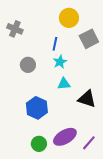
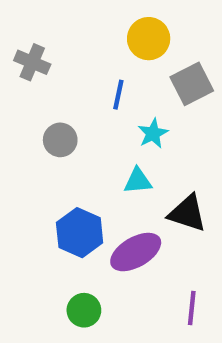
cyan star: (60, 62) -> (153, 133), moved
purple ellipse: (65, 137) -> (136, 252), moved
purple line: (89, 143) -> (192, 308), turned -35

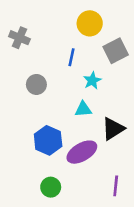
black triangle: (187, 213) -> (113, 129), turned -50

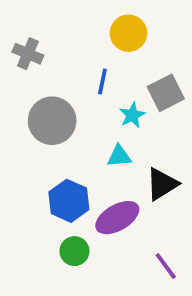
gray square: (116, 51) -> (166, 93), moved
gray circle: (36, 84) -> (52, 121), size x1.6
purple line: (116, 186) -> (166, 266), turned -42
green circle: (51, 187) -> (74, 251), moved

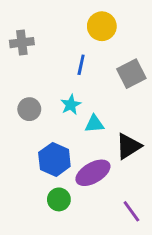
gray cross: (28, 54) -> (22, 43), turned -30
cyan star: (132, 115) -> (71, 105), moved
gray circle: (52, 121) -> (29, 109), moved, size x0.6

